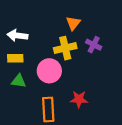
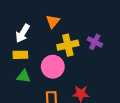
orange triangle: (73, 23) -> (53, 21), moved
white arrow: (17, 36) -> (23, 33), turned -66

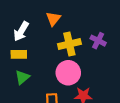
pink circle: (53, 67) -> (68, 73), moved
green triangle: (24, 76) -> (22, 77), turned -48

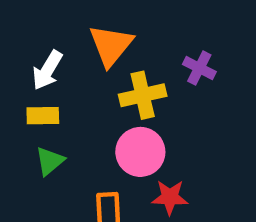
orange triangle: (53, 19) -> (111, 45), size x1.5
purple cross: (98, 41) -> (199, 68), moved

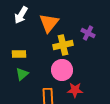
white arrow: (47, 70) -> (21, 15), moved

